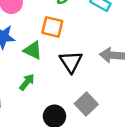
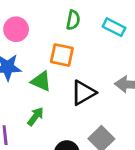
black triangle: (71, 62) -> (83, 93), turned 35

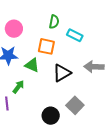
cyan rectangle: (114, 27) -> (75, 35), moved
green arrow: (36, 116) -> (18, 87), moved

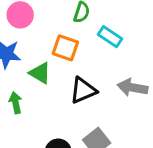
green arrow: (18, 87) -> (16, 103), turned -56

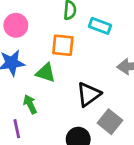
black triangle: (83, 90) -> (89, 94), moved

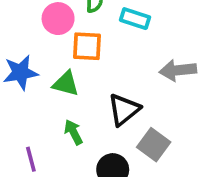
pink circle: (16, 25) -> (58, 19), moved
green arrow: (30, 104) -> (73, 132), moved

